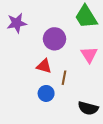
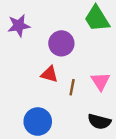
pink triangle: (89, 55) -> (100, 81), moved
blue circle: (46, 93) -> (38, 122), moved, size x1.5

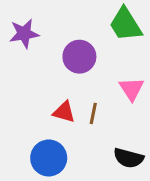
red triangle: (50, 74) -> (64, 112), moved
pink triangle: (100, 81) -> (132, 89), moved

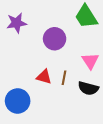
blue circle: (49, 158) -> (18, 101), moved
black semicircle: (129, 158) -> (88, 88), moved

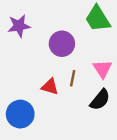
brown line: (64, 78) -> (73, 78), moved
black semicircle: (88, 88) -> (100, 100), turned -66

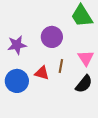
purple star: (19, 26) -> (17, 45), moved
blue circle: (20, 114) -> (17, 81), moved

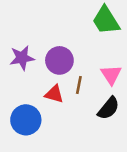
purple circle: (52, 37) -> (59, 60), moved
blue circle: (17, 81) -> (26, 120), moved

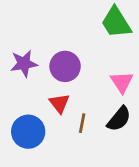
brown line: (79, 85) -> (82, 123), moved
red triangle: (54, 94) -> (59, 103), turned 36

